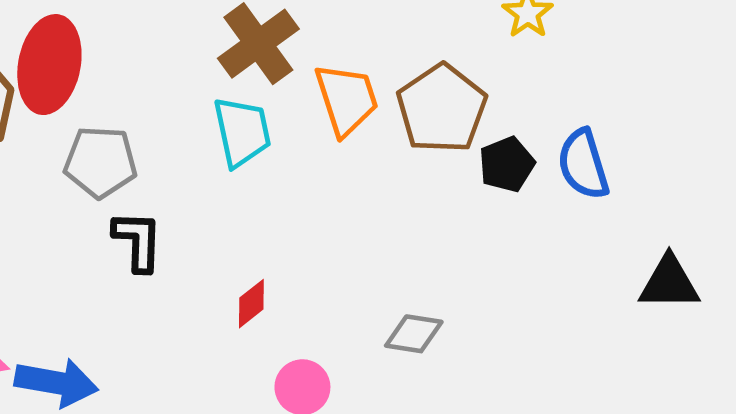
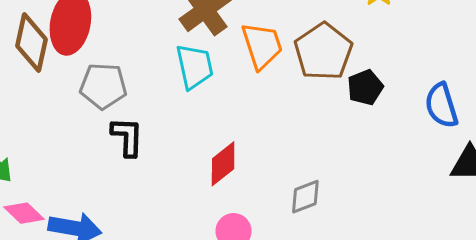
blue semicircle: (583, 164) -> (442, 105), moved
red diamond: (251, 304) -> (223, 164), moved, size x1.4
gray diamond: (414, 334) -> (305, 197), turned -30

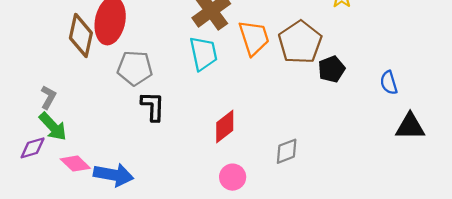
blue semicircle: (442, 105) -> (389, 83), size x0.7

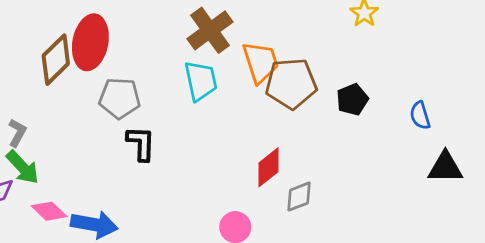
brown diamond: (81, 35) -> (56, 60), turned 33
brown pentagon: (300, 42) -> (291, 84), moved, turned 30
red diamond: (225, 126) -> (269, 167), moved

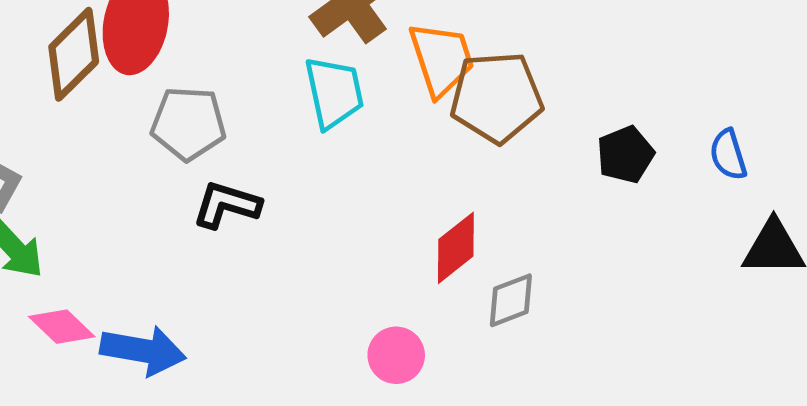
black pentagon: (352, 99) -> (625, 155), moved
black L-shape: (141, 143) -> (227, 205), turned -75

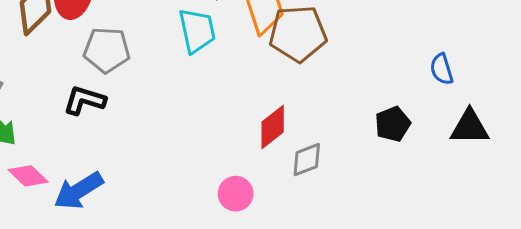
black pentagon: (625, 155) -> (393, 124), moved
black L-shape: (227, 205) -> (84, 100), moved
blue arrow: (143, 350) -> (79, 191), turned 138

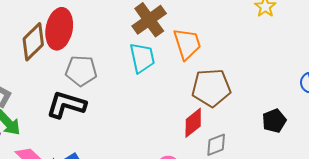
brown pentagon: (298, 34) -> (211, 88), moved
black L-shape: (84, 100) -> (66, 105), size x1.4

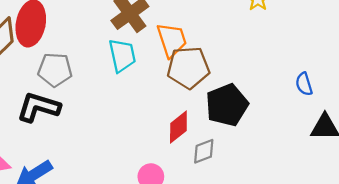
brown pentagon: (211, 88) -> (188, 68), moved
black pentagon: (274, 121) -> (227, 105), moved, size x1.6

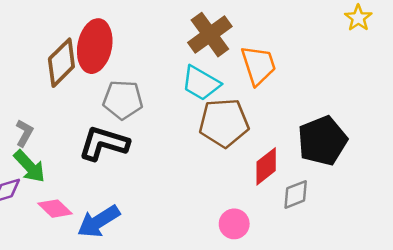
cyan trapezoid: (122, 55) -> (201, 83), turned 132
brown pentagon: (188, 68) -> (224, 123), moved

